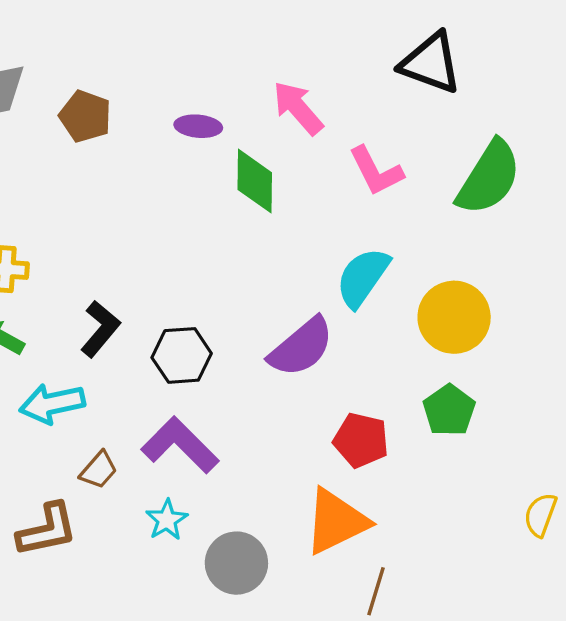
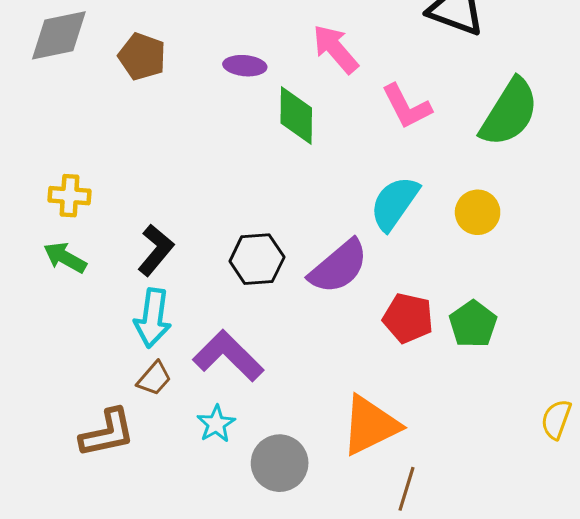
yellow circle: (454, 317) -> (478, 212), moved, size x0.7
black hexagon: (182, 355) -> (257, 259), moved
cyan arrow: (52, 404) -> (153, 318), moved, turned -70
red pentagon: (361, 440) -> (408, 318), moved

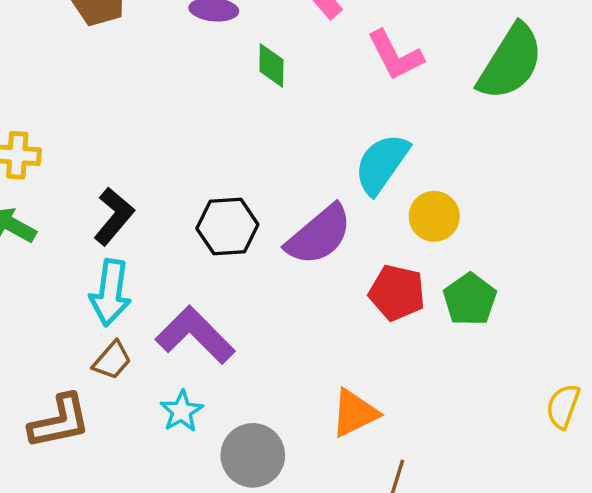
green diamond: (296, 116) -> (271, 65), size x0.7
yellow circle: (478, 212) -> (434, 216), moved
orange triangle: (370, 425) -> (355, 413), size x0.7

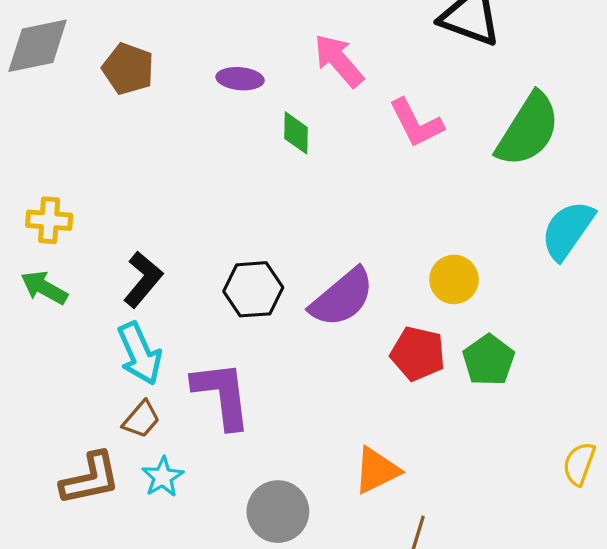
cyan semicircle: (382, 164) -> (568, 230), moved
cyan arrow: (110, 293) -> (140, 354), turned -32
purple L-shape: (195, 335) -> (222, 395), turned 38
cyan star: (182, 411) -> (163, 477), moved

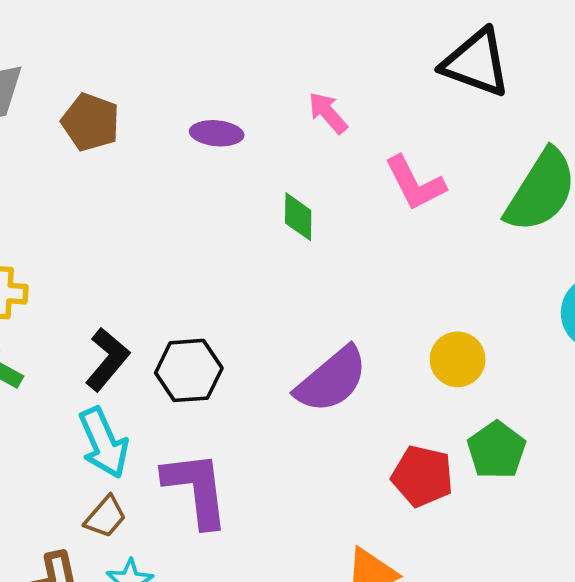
pink arrow: (339, 61) -> (328, 113), size x0.7
green diamond: (296, 133) -> (298, 217), moved
black hexagon: (253, 289) -> (189, 370), moved
red pentagon: (418, 354) -> (422, 476), moved

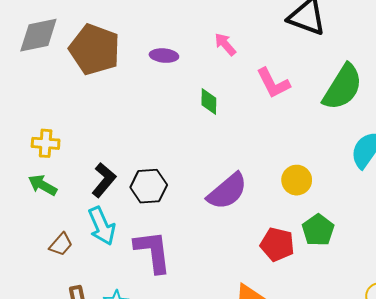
brown pentagon: (91, 122) -> (95, 49), size x1.6
brown trapezoid: (105, 517) -> (61, 244), moved

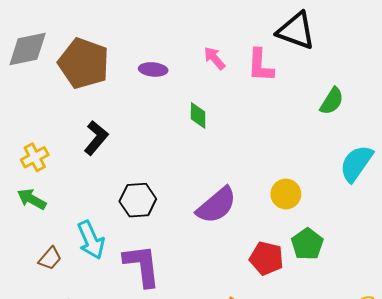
pink L-shape: (273, 83) -> (260, 65), moved, turned 30
green semicircle: (343, 87) -> (332, 101), size x0.6
yellow cross: (46, 143) -> (35, 157), turned -32
black L-shape: (104, 180) -> (96, 138), moved

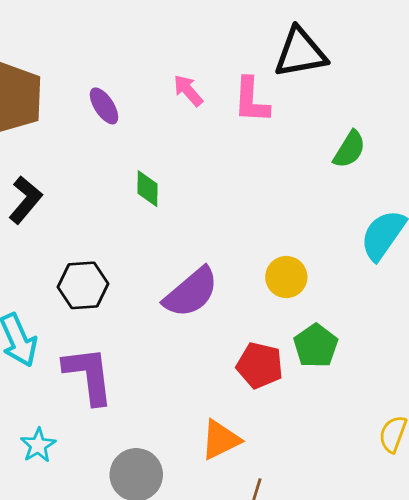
black triangle: (296, 31) -> (300, 53), turned -30
purple ellipse: (153, 69) -> (104, 106), turned 52
green diamond: (198, 115) -> (147, 189), moved

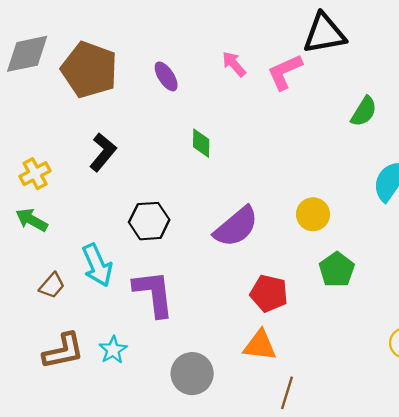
pink L-shape: (251, 100) -> (285, 72), turned 63
red pentagon: (260, 365) -> (269, 293), moved
orange triangle: (220, 440) -> (260, 345), turned 33

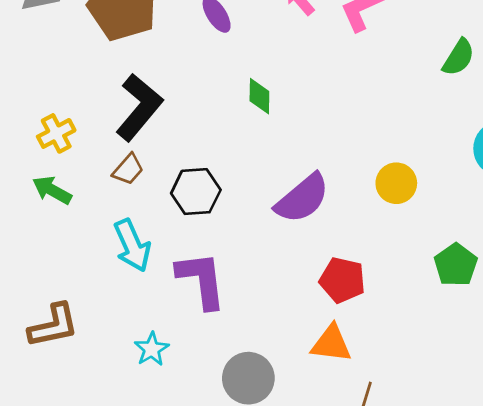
black L-shape: (103, 152) -> (139, 107), size x1.4
green pentagon: (337, 270) -> (456, 265), moved
brown trapezoid: (52, 285) -> (128, 169), moved
brown L-shape: (63, 351) -> (53, 326), moved

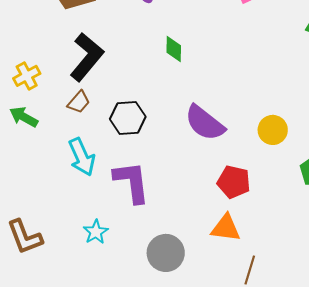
yellow circle: (396, 183) -> (273, 130), moved
purple semicircle: (302, 198) -> (205, 123), turned 78
brown L-shape: (53, 326) -> (25, 237), moved, turned 81

